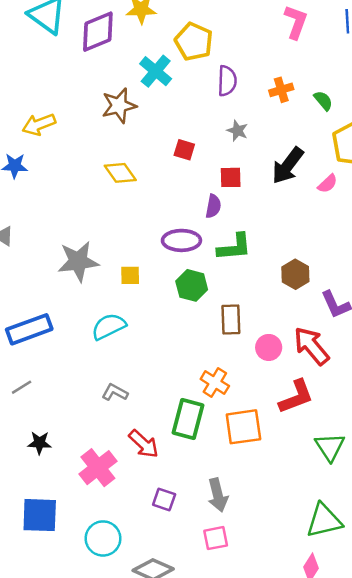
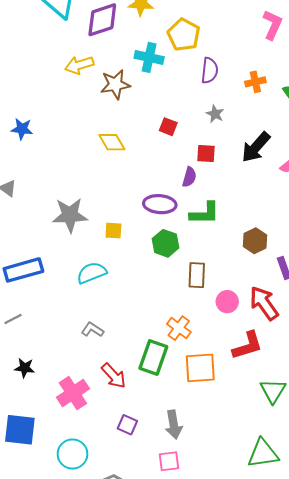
cyan cross: (156, 71) -> (149, 57), turned -32
yellow arrow: (39, 124) -> (79, 65), moved

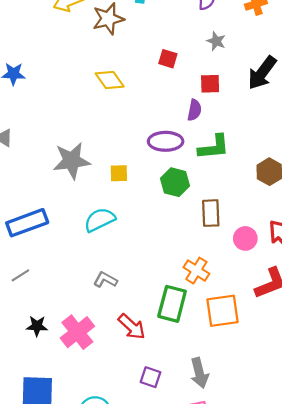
pink cross: (73, 393) -> (77, 332), moved

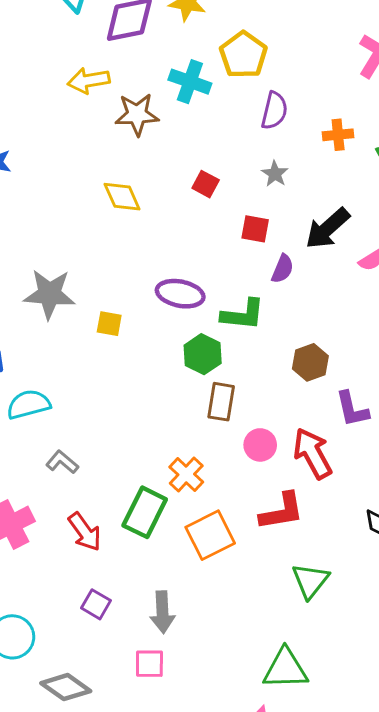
purple semicircle: (194, 110) -> (283, 269), moved
green hexagon: (175, 182) -> (203, 354), moved
cyan semicircle: (100, 220) -> (28, 404), moved
orange square: (223, 311) -> (210, 535), turned -30

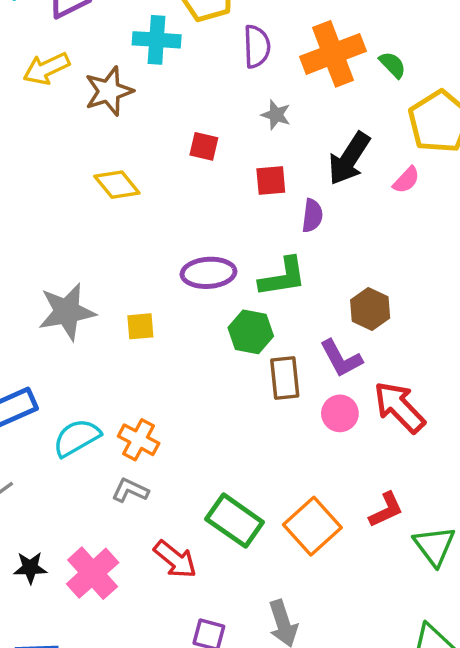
orange cross: (338, 135) -> (333, 54), size x1.8
purple L-shape: (352, 409) -> (341, 358), moved
orange cross: (186, 474) -> (139, 440), moved
red L-shape: (282, 511) -> (386, 510), moved, size x0.7
green rectangle: (145, 512) -> (235, 521), turned -66

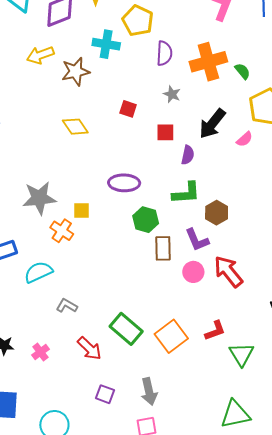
green L-shape: (283, 277) -> (186, 193), moved
orange cross: (139, 440) -> (62, 231), moved
pink cross: (93, 573) -> (40, 352), size x0.6

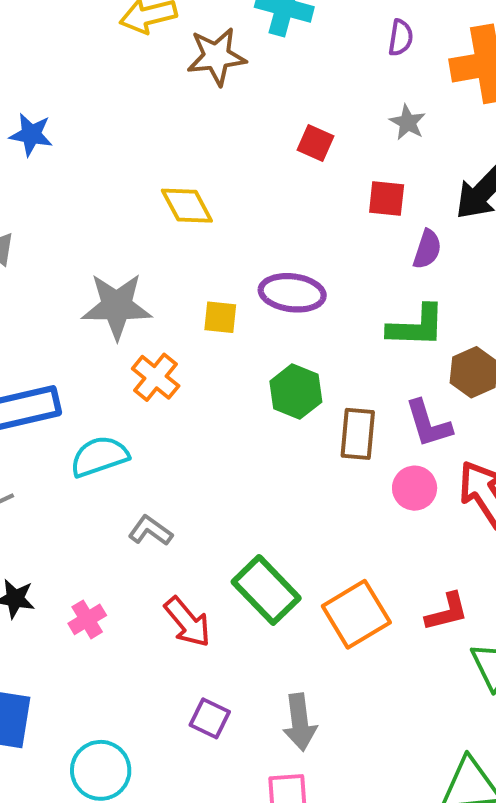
purple semicircle: (164, 53) -> (401, 38), size x0.7
yellow diamond: (75, 127) -> (187, 206), moved
yellow square: (81, 210) -> (220, 317), moved
green hexagon: (146, 220) -> (296, 392), moved

